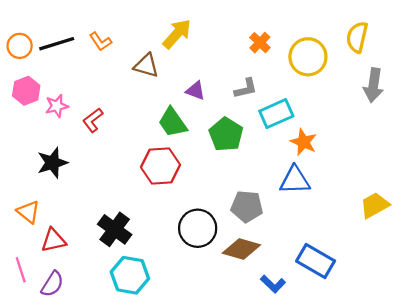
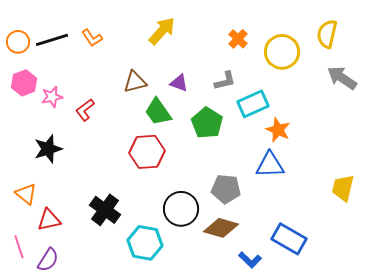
brown triangle: (146, 66) -> (135, 82), moved, turned -30
gray arrow: (373, 85) -> (342, 78), turned 116
yellow trapezoid: (375, 205) -> (343, 188), turned -48
cyan hexagon: (130, 275) -> (145, 243), moved

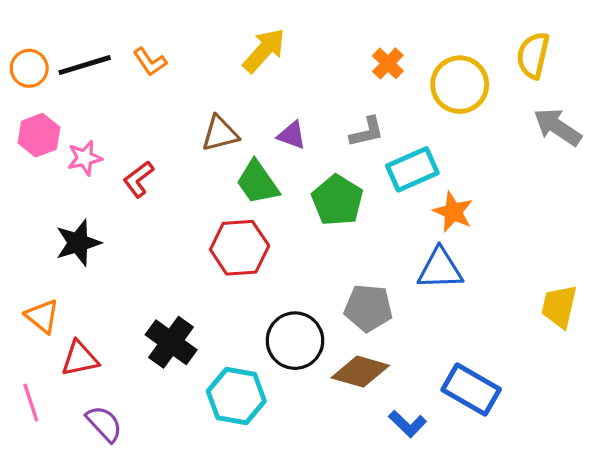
purple semicircle: (48, 260) -> (104, 424), moved, turned -75

